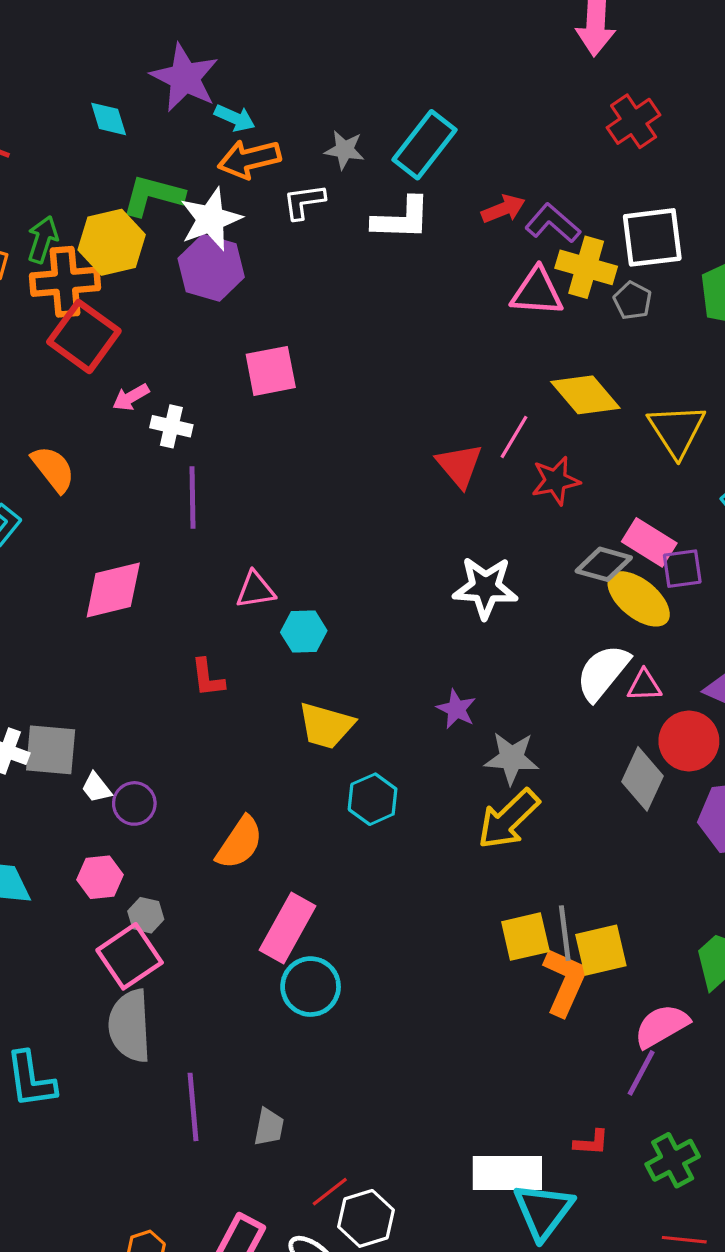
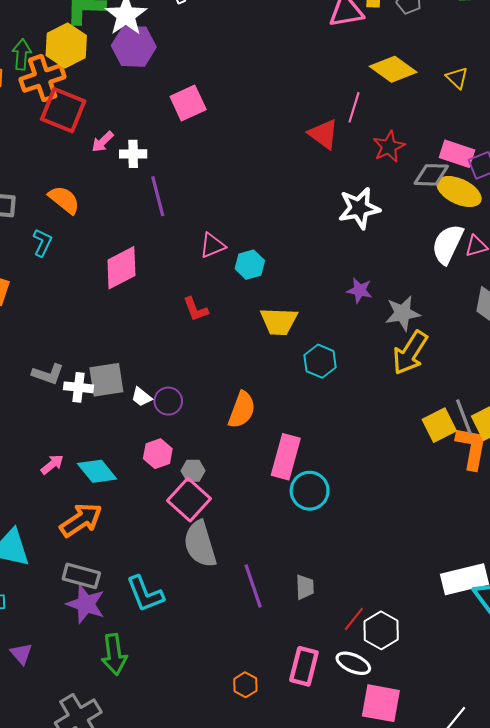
yellow triangle: (677, 430) -> (457, 78), size x0.6
red star: (556, 481) -> (389, 147), moved

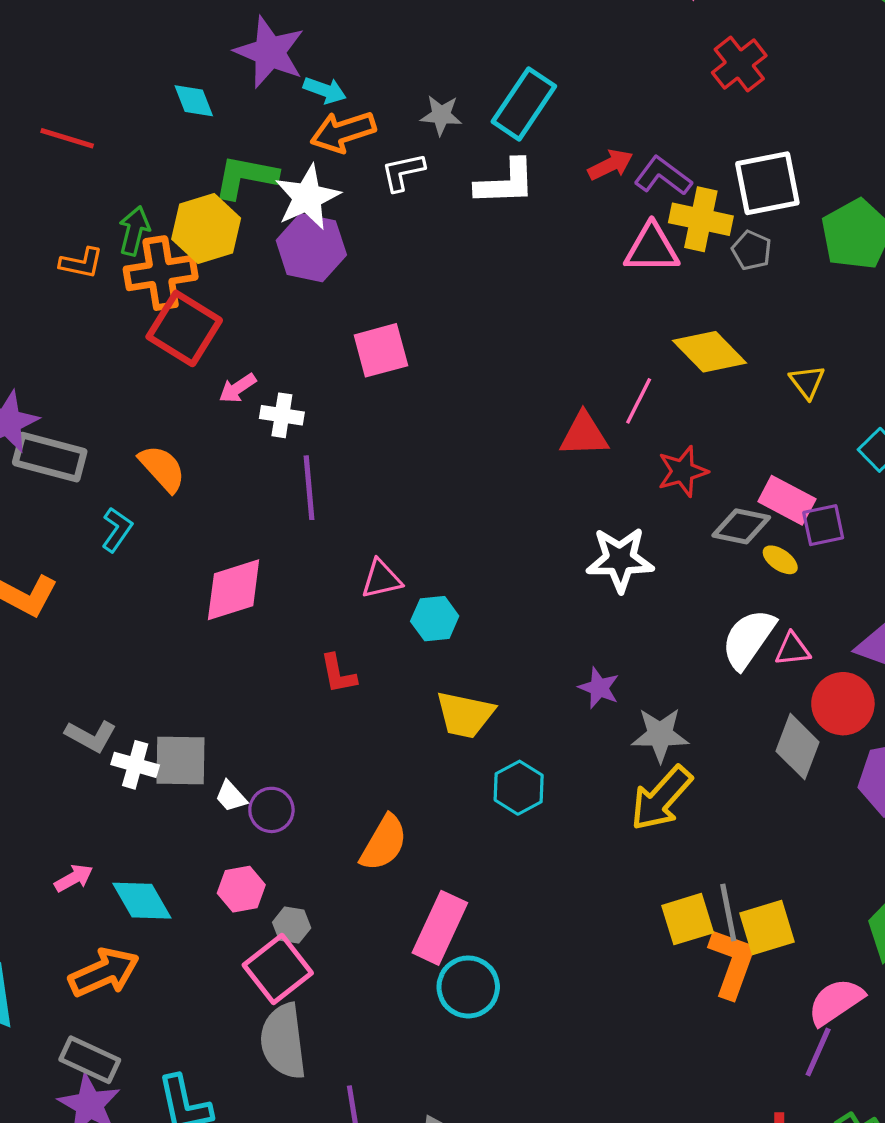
red triangle: (324, 134) -> (584, 435), turned -48
yellow ellipse: (459, 191) -> (780, 560), size x0.5

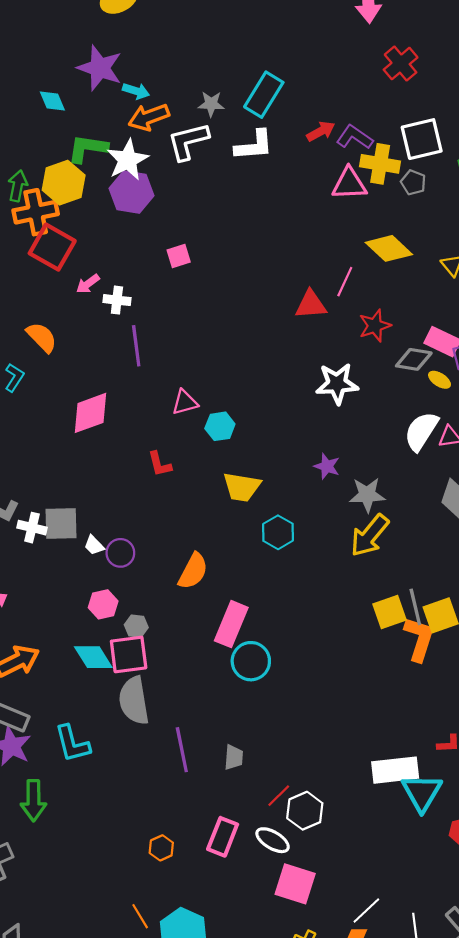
white L-shape: (403, 172) -> (188, 141), size x1.5
pink square: (381, 350) -> (179, 256), size x0.7
cyan diamond: (142, 901) -> (93, 657), moved
pink square: (278, 969) -> (129, 655), turned 33

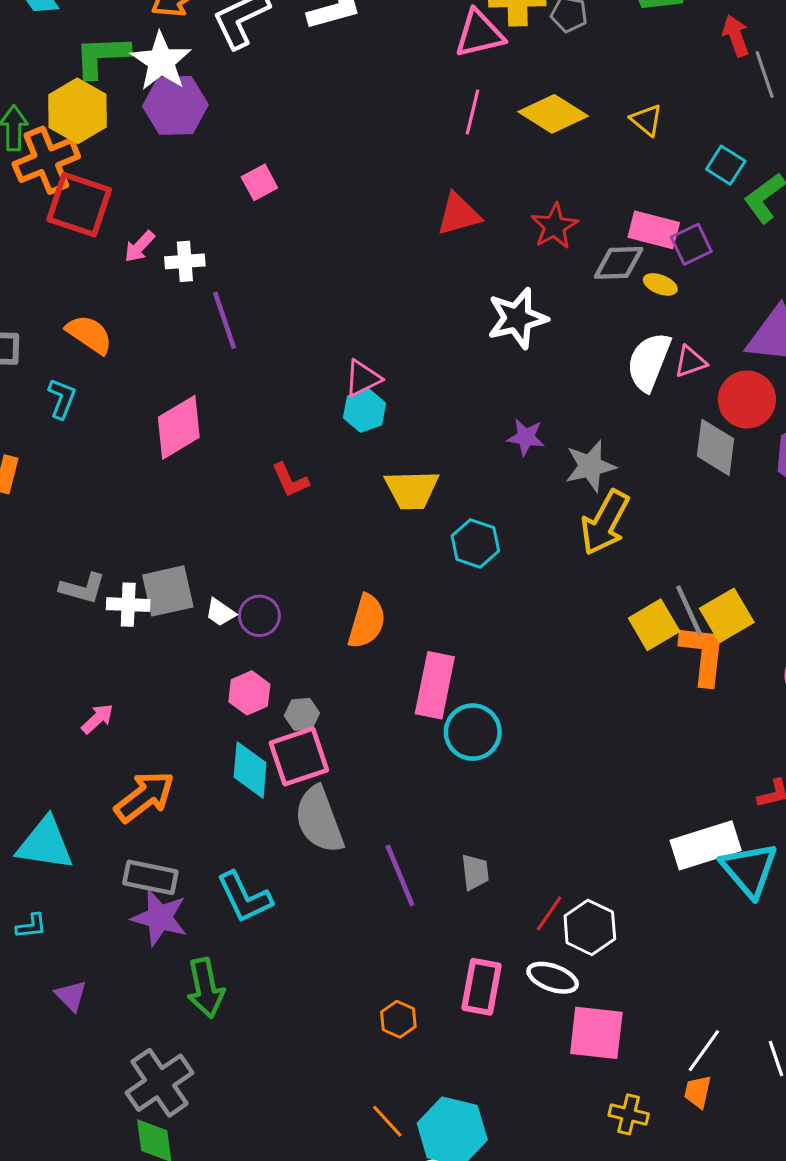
pink line: (345, 282) -> (473, 112), moved
pink triangle: (185, 402) -> (363, 378), moved
cyan diamond: (93, 657) -> (250, 770), turned 48

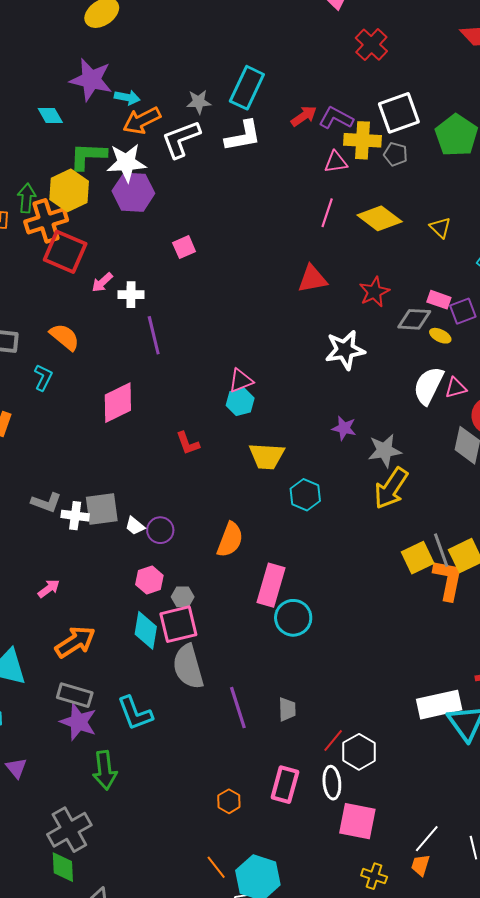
pink triangle: (479, 34) -> (336, 162), size x0.7
white star: (161, 61) -> (126, 163), turned 30
pink rectangle: (654, 230) -> (439, 300), size x0.7
white ellipse: (553, 978) -> (332, 783), turned 60

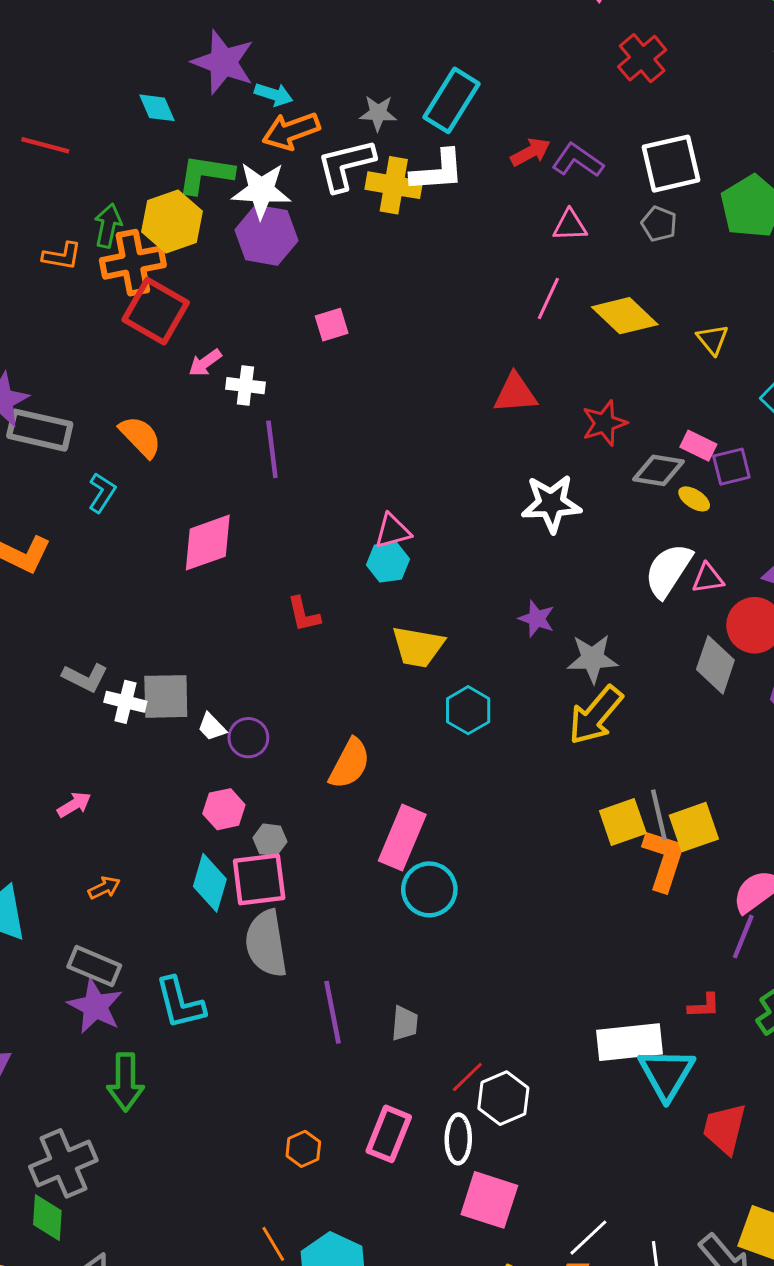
yellow cross: (363, 140) -> (394, 185), moved
orange arrow: (75, 642) -> (104, 888), size x0.5

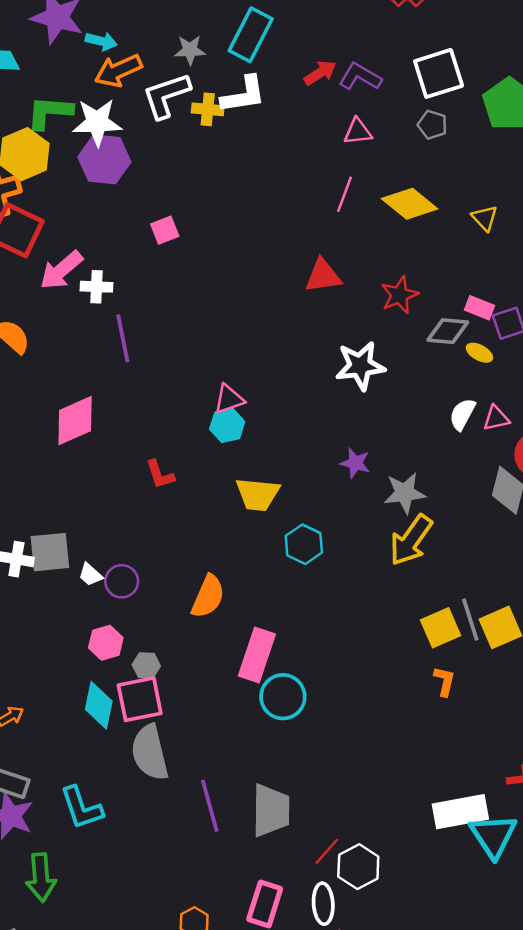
yellow cross: (394, 185) -> (208, 109), size x0.7
pink arrow: (205, 363) -> (61, 270), size x1.6
white semicircle: (668, 570) -> (462, 414), size x0.7
orange L-shape: (664, 860) -> (444, 681), moved, size x0.6
gray trapezoid: (405, 1023) -> (271, 810), size x1.8

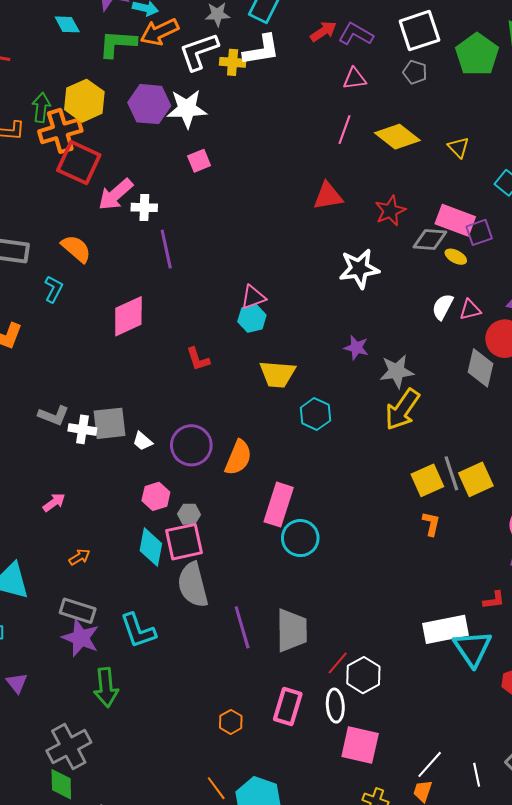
green L-shape: (50, 112) -> (118, 44), moved
white star: (97, 122) -> (187, 109), moved
pink rectangle: (480, 308) -> (455, 220), size x1.6
purple circle: (122, 581) -> (191, 445), moved, size x1.5

